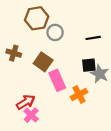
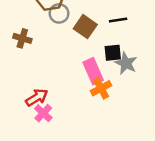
gray circle: (55, 32) -> (59, 13), moved
brown square: (43, 62) -> (85, 27), moved
pink rectangle: (57, 80) -> (93, 71), moved

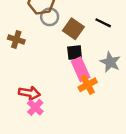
black line: (118, 20) -> (103, 23), turned 35
black square: (113, 53) -> (75, 53), moved
red arrow: (37, 97) -> (29, 93), turned 42

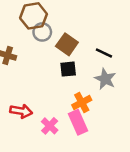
black line: (103, 23) -> (104, 53), moved
pink rectangle: (81, 69) -> (78, 122), moved
pink cross: (35, 107) -> (50, 126), moved

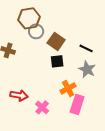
pink rectangle: (78, 122) -> (77, 104), moved, turned 42

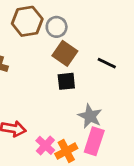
gray circle: (36, 31) -> (57, 27), moved
gray star: (87, 69) -> (90, 116), moved
orange cross: (68, 88) -> (66, 151), moved

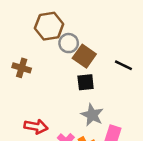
gray circle: (57, 27) -> (69, 43), moved
gray star: (90, 116) -> (92, 115), moved

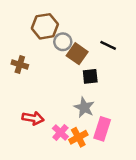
black line: (123, 65) -> (108, 45), moved
black square: (86, 82) -> (90, 76), moved

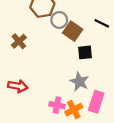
brown cross: (20, 64) -> (19, 41), turned 32
red arrow: (33, 118) -> (18, 86), moved
pink cross: (60, 132) -> (57, 105), turned -32

